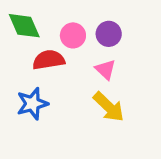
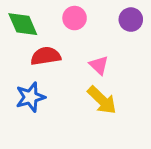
purple circle: (109, 34) -> (131, 20), moved
pink circle: (73, 35) -> (75, 18), moved

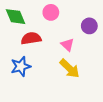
purple circle: (131, 20) -> (89, 26), moved

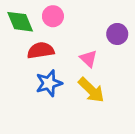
pink circle: (51, 12) -> (53, 16), moved
blue star: (21, 66) -> (49, 83), moved

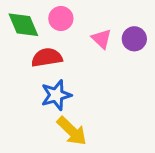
pink triangle: (89, 59) -> (102, 39), moved
yellow arrow: (91, 90) -> (72, 131), moved

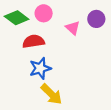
green diamond: (23, 25) -> (17, 18), turned -30
purple circle: (134, 39) -> (96, 19), moved

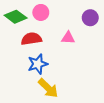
pink triangle: (73, 28) -> (68, 38), moved, turned -40

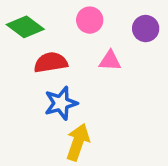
pink circle: (41, 12) -> (90, 20), moved
yellow arrow: (48, 88) -> (78, 142), turned -115

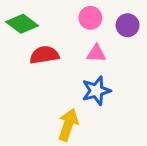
pink circle: (90, 20) -> (90, 18), moved
blue star: (61, 103) -> (96, 91), moved

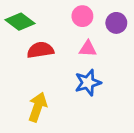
yellow arrow: (68, 125) -> (38, 107), moved

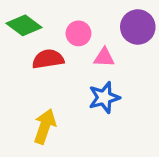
pink circle: (82, 16) -> (78, 33), moved
purple circle: (116, 23) -> (138, 27), size x1.4

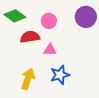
pink triangle: (104, 57) -> (50, 50), moved
blue star: (104, 98) -> (60, 75), moved

